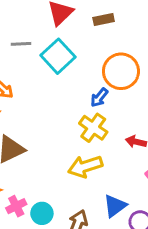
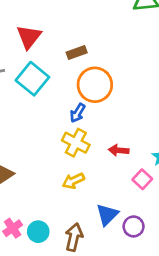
brown rectangle: (104, 20) -> (77, 52), moved
yellow arrow: (85, 166) -> (73, 181), size x0.7

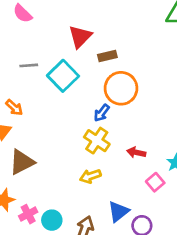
red triangle: (29, 37) -> (80, 37), moved

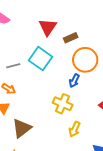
gray line: (29, 65) -> (13, 66), moved
yellow cross: (97, 141) -> (63, 104), moved
yellow arrow: (90, 176) -> (75, 129), turned -35

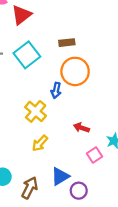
red triangle: (48, 27) -> (22, 15), moved
blue arrow: (74, 81) -> (56, 90), turned -32

